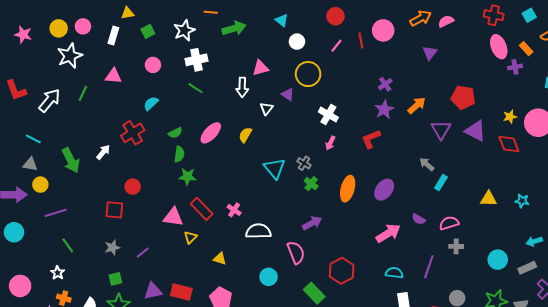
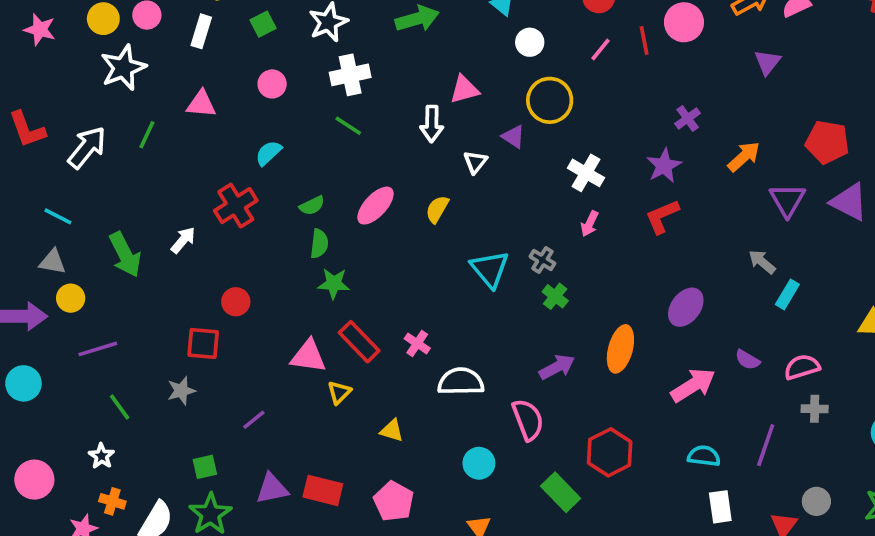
purple star: (384, 110) -> (664, 166), moved
orange ellipse: (348, 189) -> (620, 349), moved
gray star: (112, 247) -> (181, 391), moved

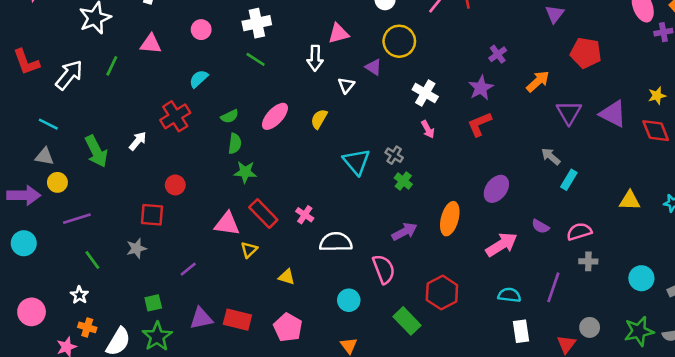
red pentagon: (827, 142) -> (586, 53), moved
pink arrow: (590, 224) -> (428, 129), turned -54

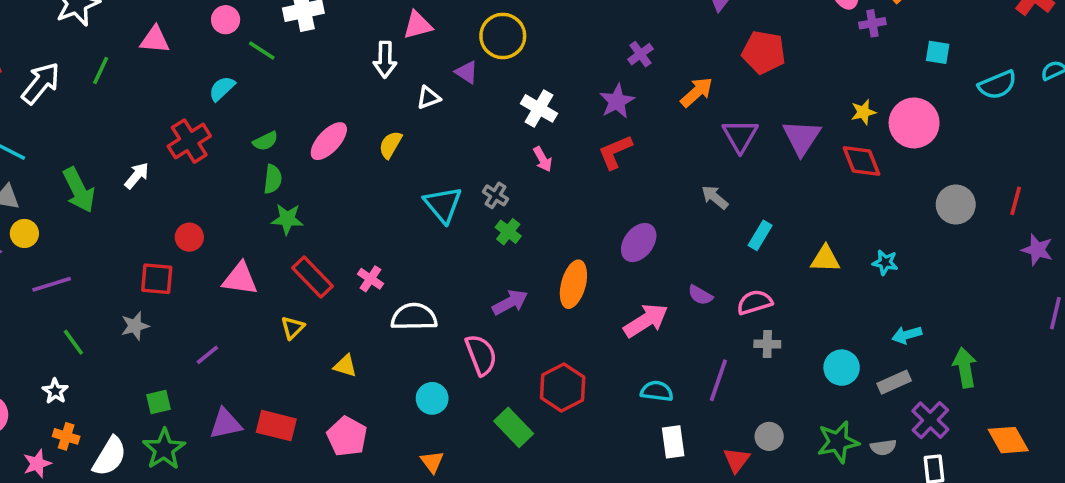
green line: (256, 59) -> (262, 50), moved
white triangle: (346, 85) -> (428, 98), turned 30
purple triangle: (613, 114) -> (802, 137), turned 36
cyan rectangle: (569, 180) -> (760, 235), moved
pink triangle: (227, 224) -> (240, 279), moved

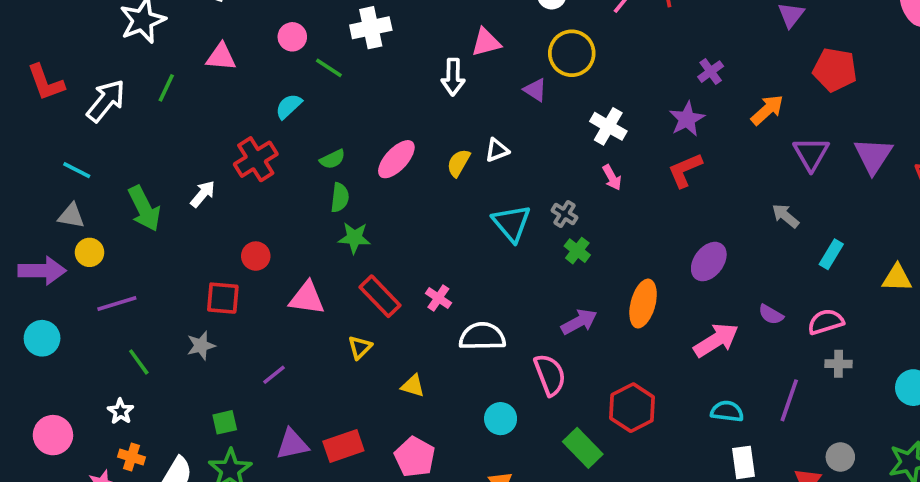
white triangle: (428, 98) -> (497, 150), moved
red rectangle: (276, 426) -> (343, 446), turned -33

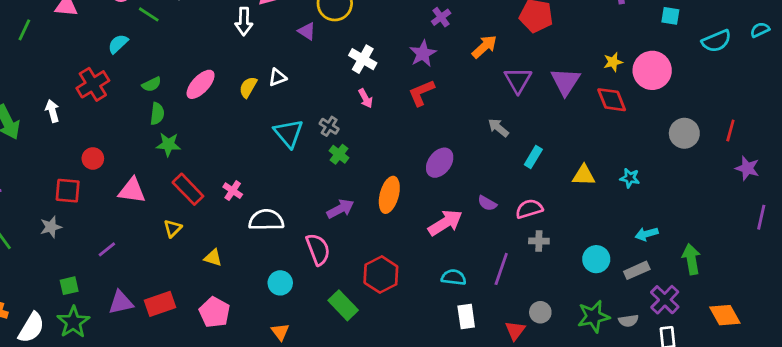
white arrow: (203, 194) -> (52, 111), turned -55

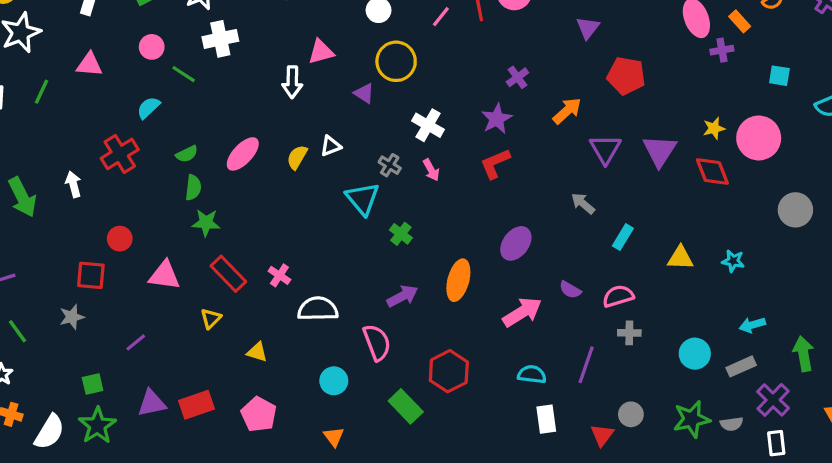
gray cross: (329, 126) -> (390, 165), moved
cyan triangle: (289, 133) -> (363, 199), moved

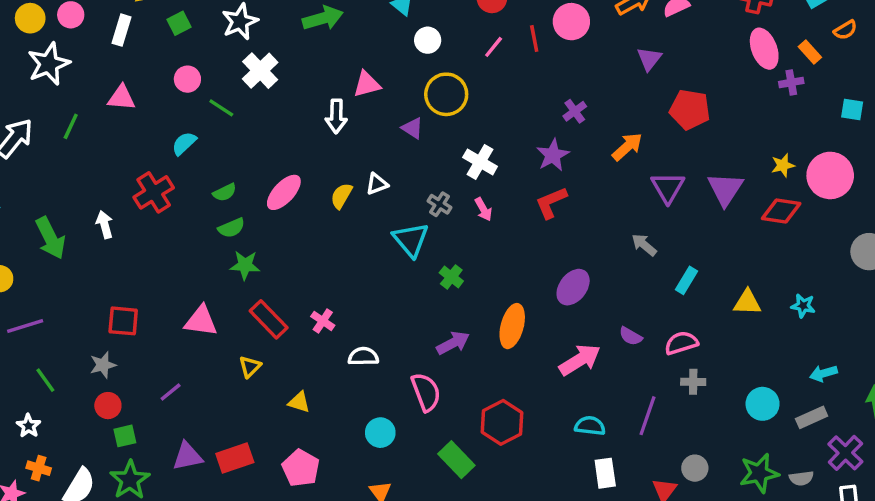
white cross: (220, 39) -> (260, 71), turned -32
red diamond: (712, 172) -> (781, 211), turned -60
green semicircle: (193, 188) -> (231, 228), turned 60
red circle: (120, 239) -> (108, 406), moved
white semicircle: (318, 309) -> (363, 356), size x0.7

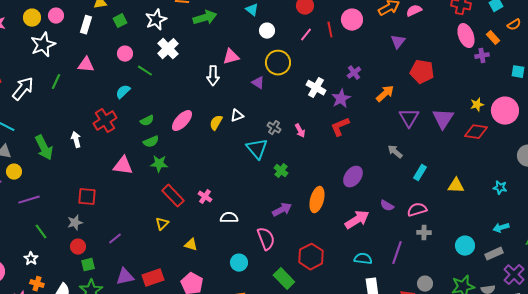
white cross: (480, 162) -> (316, 88), moved
cyan star: (803, 306) -> (500, 188), moved
pink triangle: (201, 321) -> (123, 166), moved

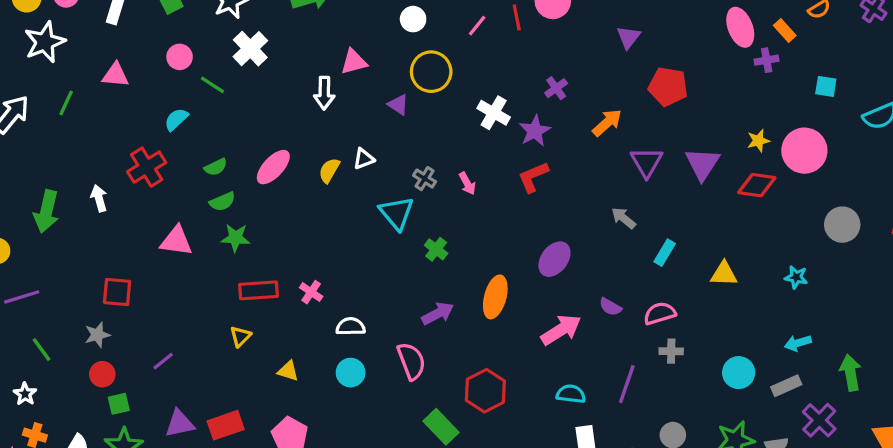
green arrow: (44, 148) -> (46, 211), turned 40
red rectangle: (173, 196) -> (258, 290), turned -50
cyan circle: (239, 263) -> (351, 373), moved

